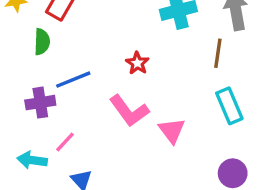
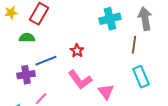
green semicircle: (42, 42) -> (27, 38), turned -91
red star: (137, 63) -> (77, 51), moved

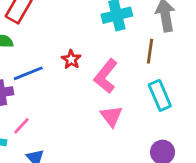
pink L-shape: (80, 80) -> (106, 76), moved, turned 75

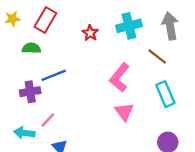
brown line: (150, 51) -> (157, 56), turned -60
red star: (71, 59) -> (90, 33), moved

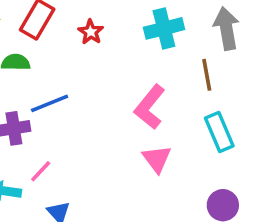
red star: (90, 33) -> (91, 32), moved
brown line: (157, 56) -> (207, 75), turned 42

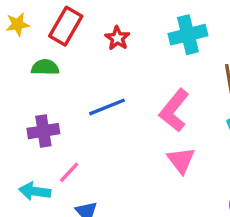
blue line: (50, 103) -> (107, 107), moved

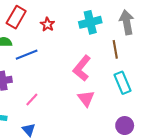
blue line: (107, 107) -> (27, 55), moved
pink line: (69, 172) -> (32, 99), moved

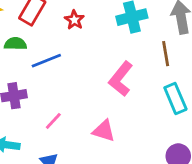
pink triangle: (86, 98) -> (104, 131), moved, turned -36

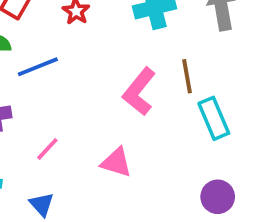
brown line: (166, 54) -> (187, 76), moved

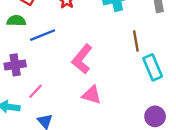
pink L-shape: (139, 92) -> (82, 59), moved
pink line: (47, 149) -> (35, 91), moved

